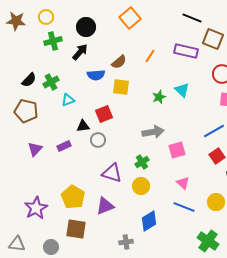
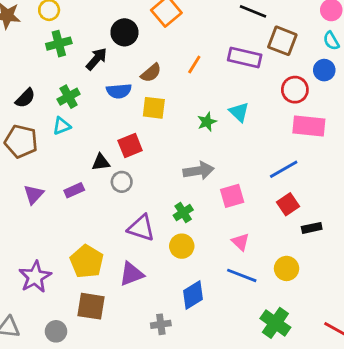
black circle: (86, 27) -> (124, 32), moved
green cross: (51, 82) -> (69, 97), moved
cyan triangle: (68, 100) -> (62, 126), moved

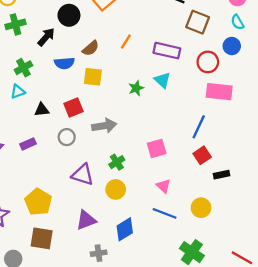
purple rectangle: (245, 58) -> (167, 51), moved
black triangle: (101, 162) -> (42, 110), moved
blue line: (284, 169) -> (199, 127), turned -35
gray arrow: (199, 171) -> (104, 126), moved
purple triangle: (131, 274) -> (86, 220), moved

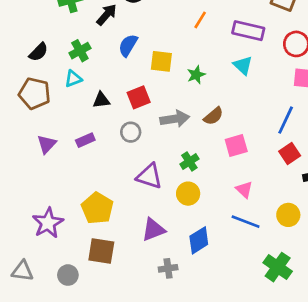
brown semicircle: (91, 48) -> (213, 116), moved
blue semicircle: (64, 63) -> (128, 45), turned 126
green star: (136, 88) -> (196, 75), moved

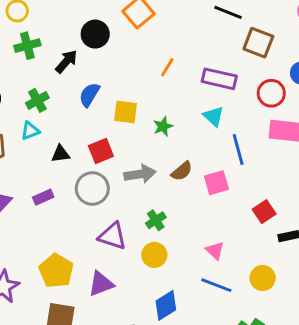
blue line: (286, 120) -> (238, 150), moved, turned -40
gray circle: (131, 132) -> (92, 188), size x1.5
pink square: (236, 145) -> (216, 183), moved
purple triangle: (153, 230) -> (101, 284), moved

